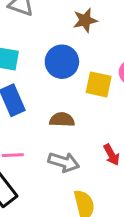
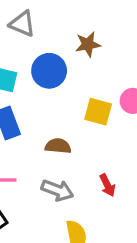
blue circle: (62, 62) -> (49, 71), moved

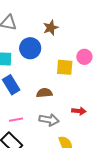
red arrow: (107, 185) -> (79, 111), turned -48

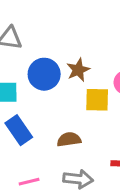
brown star: (51, 28) -> (78, 70), moved

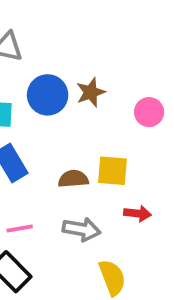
yellow square: (97, 100) -> (112, 171), moved

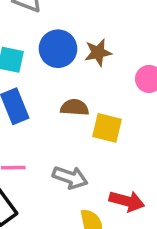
brown semicircle: (73, 179) -> (75, 107), moved
red arrow: (138, 213) -> (127, 201), moved, size x1.4

